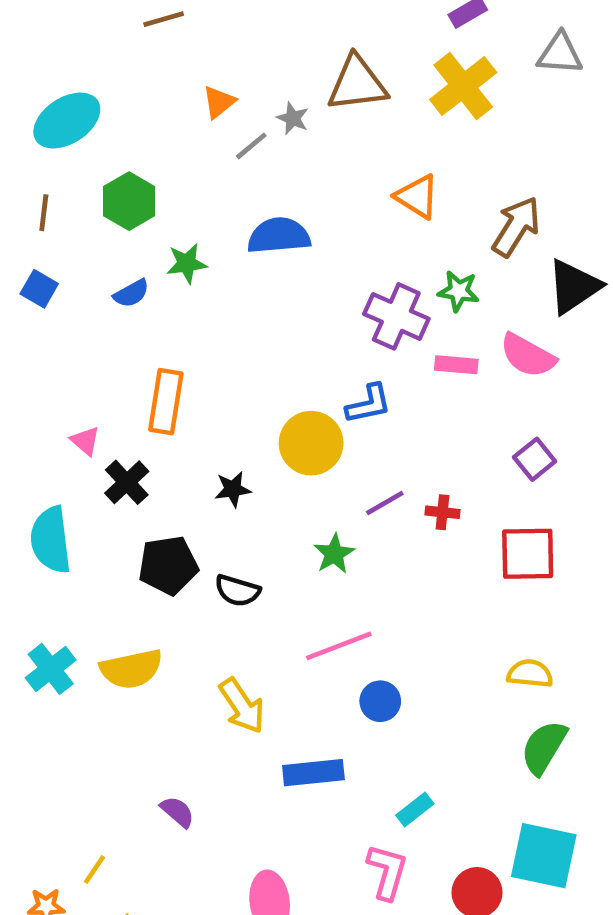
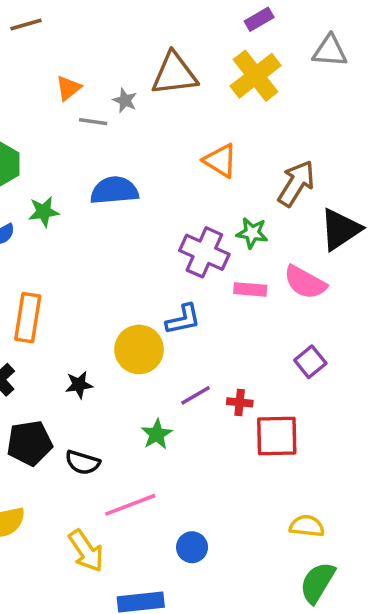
gray line: (251, 146) -> (93, 122), turned 48
red square: (528, 554) -> (277, 436), moved
pink line: (339, 646) -> (130, 505), moved

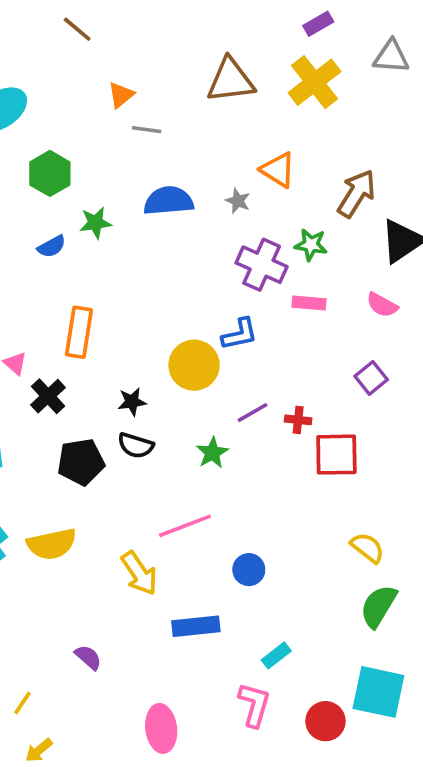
brown line: (26, 24) -> (77, 29), turned 56
gray star: (125, 100) -> (238, 201), moved
pink semicircle: (305, 282) -> (382, 305), moved, size x0.7
black semicircle: (83, 462) -> (136, 445), moved
yellow semicircle: (307, 526) -> (367, 548), turned 32

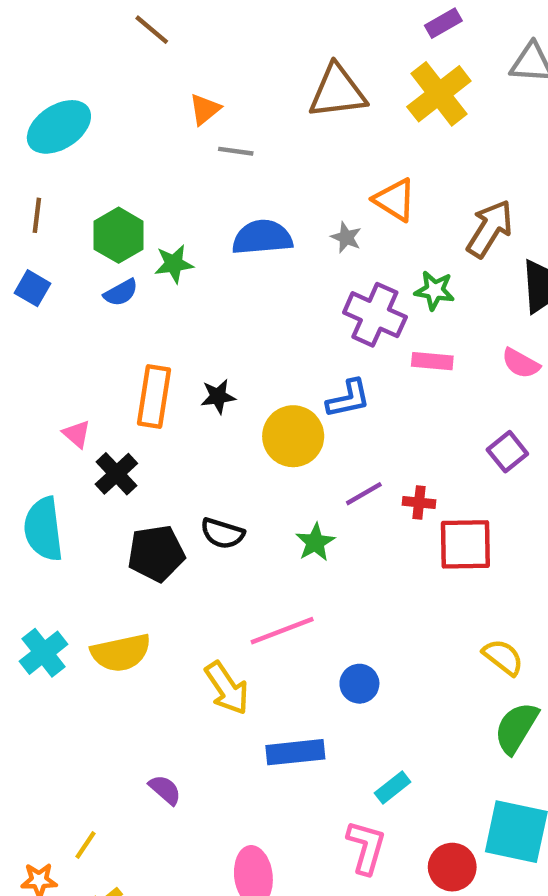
green hexagon: (50, 173) -> (119, 235), moved
black star: (132, 402) -> (218, 396), moved

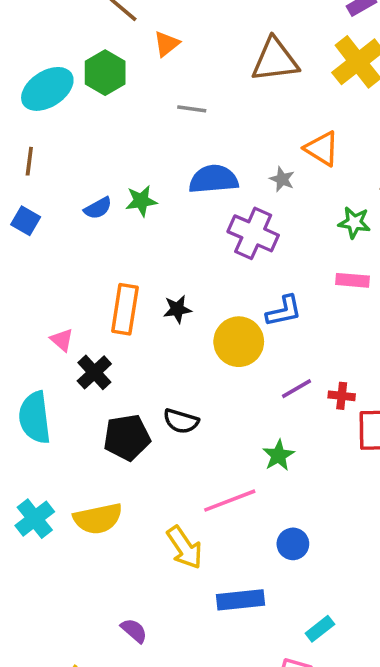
orange triangle: (205, 109) -> (167, 44), moved
green hexagon: (119, 235) -> (105, 73), moved
blue semicircle: (121, 293) -> (98, 208), moved
purple cross: (375, 315) -> (253, 233), moved
green star: (315, 542) -> (278, 455), moved

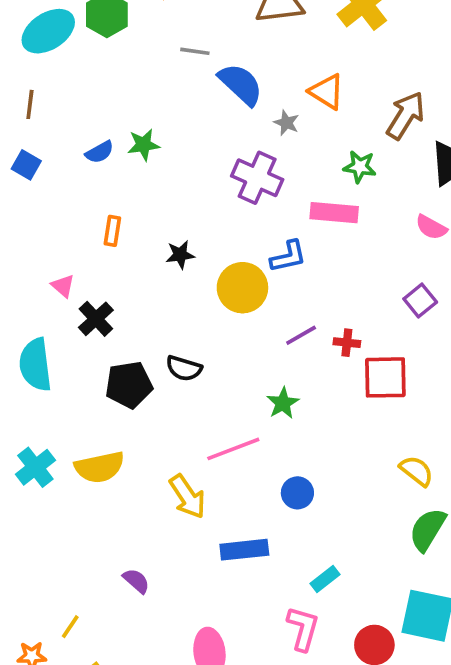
blue semicircle: (213, 179) -> (241, 84), moved, turned 48
pink rectangle: (352, 280) -> (334, 213), moved, size x1.4
orange rectangle: (125, 309) -> (112, 231), moved, size x0.6

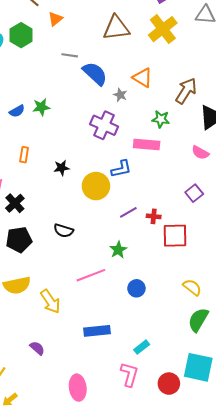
black pentagon: (129, 385) -> (19, 240), moved
blue circle: (297, 493) -> (136, 288), moved
yellow arrow: (187, 497) -> (50, 301), moved

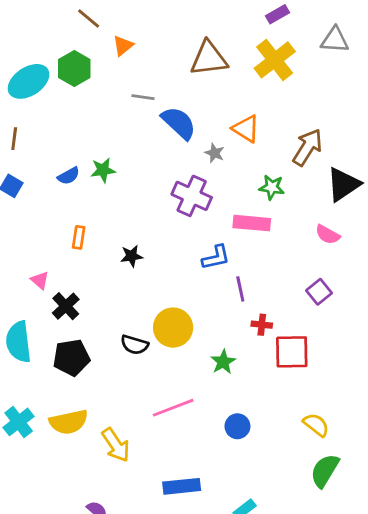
yellow circle: (96, 186) -> (173, 328), moved
purple line: (128, 212) -> (240, 289), moved, turned -72
green star: (118, 250) -> (223, 362), moved

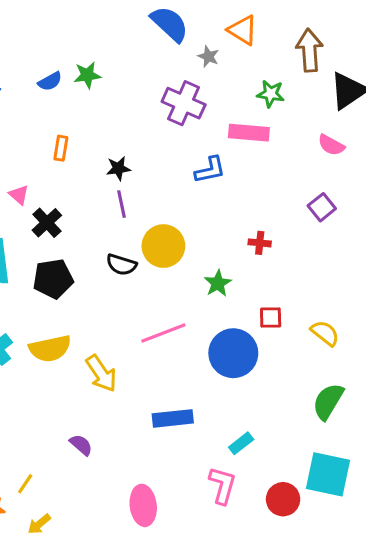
brown arrow: (308, 147) -> (309, 50), turned -36
purple line: (240, 289) -> (121, 204), moved
red square: (292, 352) -> (271, 317), moved, size x0.6
yellow semicircle: (316, 425) -> (325, 333), moved
blue circle: (237, 426) -> (233, 353), size x1.8

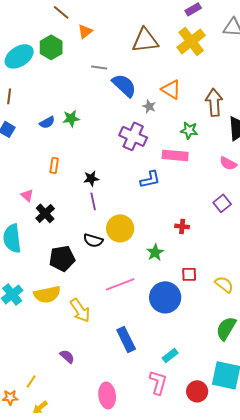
black pentagon: (53, 279) -> (62, 258), moved
blue rectangle: (173, 418) -> (126, 339), turned 70

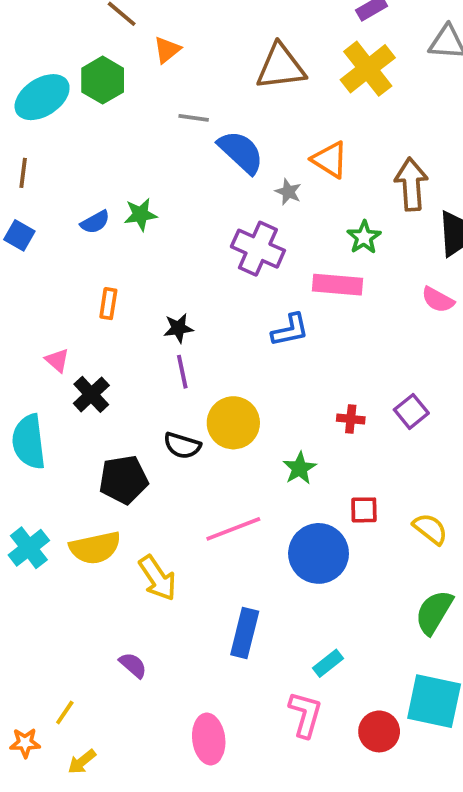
green star: (189, 130) -> (364, 237), turned 30
purple square: (222, 203) -> (411, 411), moved
blue rectangle: (126, 339) -> (245, 633), turned 40

